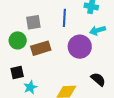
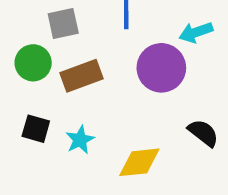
black square: (17, 72) -> (36, 129), turned 32
cyan star: (30, 87) -> (80, 140), moved

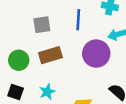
green circle: (33, 63) -> (19, 60), moved
black square: (36, 129) -> (16, 92), moved

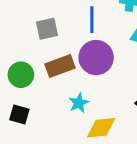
purple circle: (96, 54) -> (96, 58), moved
cyan star: (47, 92) -> (79, 103), moved

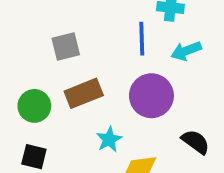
blue line: (92, 20) -> (142, 39), moved
purple circle: (96, 58) -> (151, 96), moved

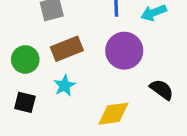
cyan star: (109, 139) -> (64, 86), moved

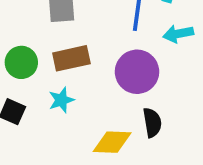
black semicircle: (162, 90) -> (152, 123), moved, turned 35

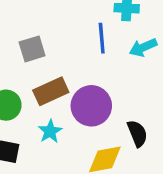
purple circle: (137, 72) -> (91, 106), moved

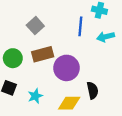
gray square: (32, 49) -> (35, 26), turned -35
cyan star: (50, 131) -> (35, 96), moved

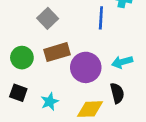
cyan arrow: (106, 37) -> (122, 62), moved

